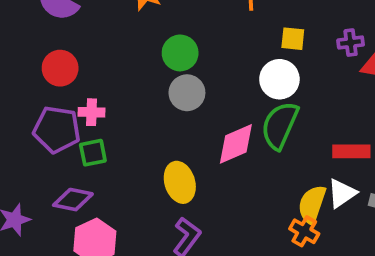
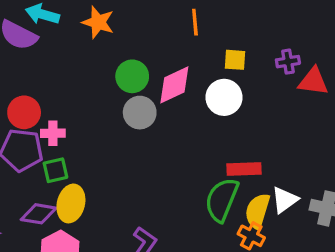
red circle: (60, 68) -> (24, 112), moved
green semicircle: (280, 125) -> (222, 200), moved
pink diamond: (236, 144) -> (174, 85), moved
red rectangle: (351, 151) -> (244, 169), moved
yellow ellipse: (180, 182) -> (71, 203), moved, turned 33

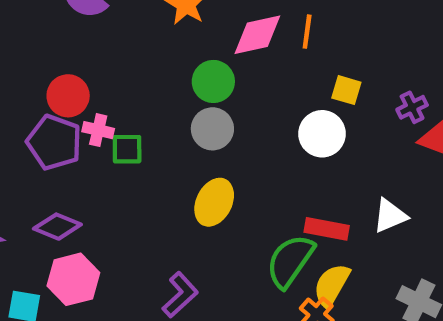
purple cross: (288, 62) -> (412, 107), turned -30
pink diamond: (174, 85) -> (257, 35), moved
green square: (55, 170) -> (127, 149), moved
white triangle: (285, 200) -> (390, 216), moved
yellow ellipse: (71, 203) -> (214, 202), moved

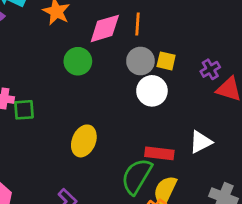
gray circle: (212, 129) -> (140, 61), moved

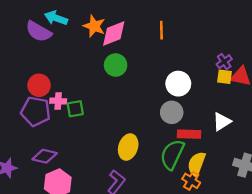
pink diamond: (105, 28) -> (114, 34), moved
gray circle: (140, 61) -> (172, 112), moved
yellow square: (166, 61) -> (224, 77), moved
yellow ellipse: (84, 141) -> (128, 147), moved

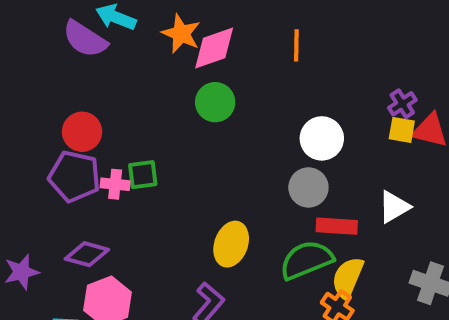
pink cross: (58, 101) -> (115, 184), moved
green semicircle: (172, 154) -> (306, 260), turned 40

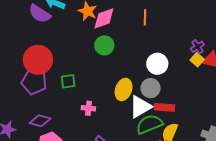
yellow square: (402, 130) -> (197, 60), turned 32
red circle: (82, 132) -> (38, 60), size x1.5
pink cross: (115, 184) -> (88, 108), moved
white triangle: (394, 207) -> (140, 107), moved, size x1.4
yellow ellipse: (231, 244) -> (124, 89), moved

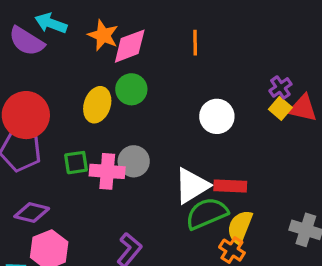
green square: (68, 81) -> (76, 163), moved
gray circle: (151, 88) -> (134, 161), moved
yellow ellipse: (124, 89) -> (97, 105), moved
pink cross: (88, 108) -> (107, 171), moved, size x1.5

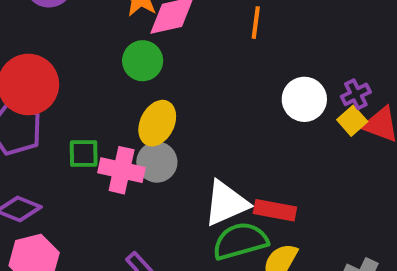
green circle: (131, 89) -> (143, 61), moved
yellow ellipse: (97, 105) -> (157, 123), moved
white circle: (217, 116) -> (304, 99), moved

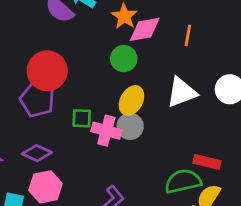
orange line: (256, 23) -> (188, 35), moved
white triangle: (226, 203) -> (182, 92), moved

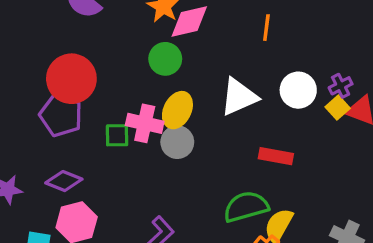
orange line: (188, 35) -> (266, 28), moved
pink cross: (106, 131) -> (145, 123), moved
red rectangle: (207, 162) -> (276, 156), moved

